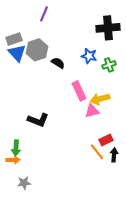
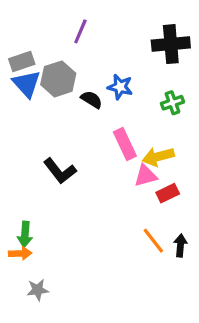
purple line: (44, 14) -> (80, 31), moved
blue star: (89, 56) -> (120, 87), moved
black L-shape: (38, 120) -> (60, 171), moved, turned 30
red rectangle: (106, 140) -> (168, 193), moved

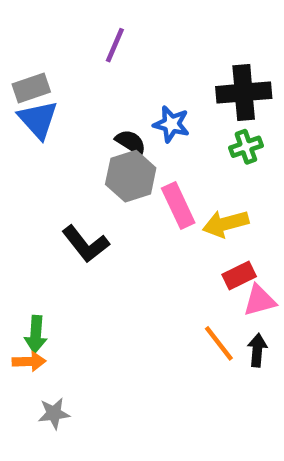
black cross: (171, 44) -> (244, 92), moved
gray hexagon: (58, 79) -> (131, 176), moved
pink triangle: (145, 176) -> (260, 300), moved

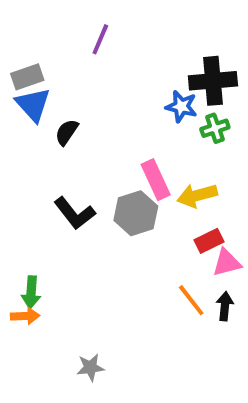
blue star: (171, 124) -> (181, 106), moved
black semicircle: (131, 142) -> (67, 132), moved, turned -88
gray hexagon: (131, 176) -> (136, 213), moved
gray star: (54, 413) -> (90, 367), moved

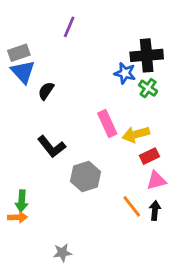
green cross: (215, 128) -> (148, 88), turned -36
gray hexagon: (136, 213) -> (86, 176), moved
red rectangle: (209, 241) -> (149, 156), moved

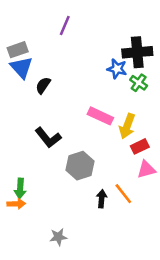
pink rectangle: (107, 123) -> (100, 116), turned -40
yellow arrow: (136, 134) -> (127, 126), turned -55
black arrow: (155, 210) -> (102, 199), moved

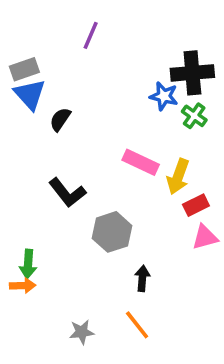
orange line: (123, 194) -> (137, 325), moved

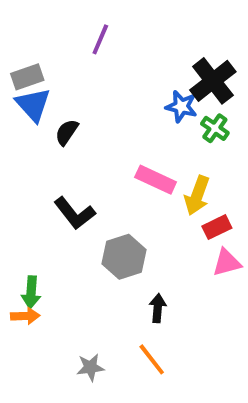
black cross: (192, 73) -> (213, 81), turned -33

